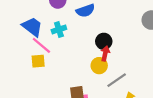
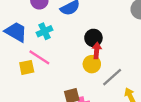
pink line: (41, 45) -> (39, 57), moved

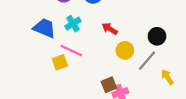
black circle: (93, 38) -> (157, 36), moved
red arrow: (97, 51) -> (110, 29), moved, turned -56

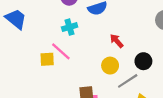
blue trapezoid: (44, 28) -> (16, 19), moved
red arrow: (110, 29) -> (117, 41), moved

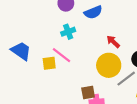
blue trapezoid: (16, 19) -> (21, 51), moved
yellow circle: (110, 66) -> (109, 65), size x1.5

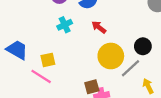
red arrow: (113, 42) -> (99, 27), moved
pink line: (62, 55) -> (41, 76), moved

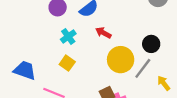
yellow square: (48, 60) -> (67, 63), moved, turned -32

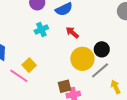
black circle: (151, 44) -> (102, 49), moved
yellow square: (67, 63) -> (29, 65), moved

